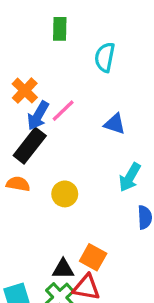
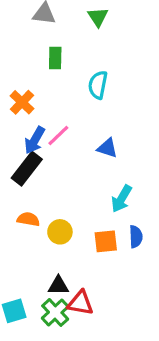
orange cross: (25, 91) -> (22, 102), moved
orange semicircle: (18, 184) -> (28, 219), moved
yellow circle: (65, 194) -> (60, 232), moved
orange square: (93, 257) -> (106, 241), moved, turned -35

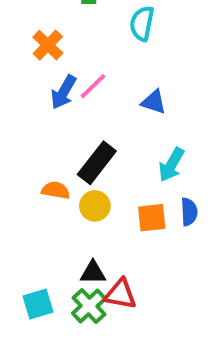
black rectangle: (27, 169) -> (97, 163), moved

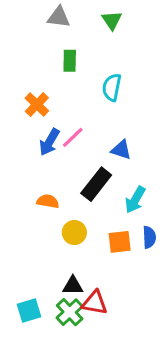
black rectangle: (97, 163) -> (96, 184), moved
orange semicircle: (56, 190) -> (48, 201), moved

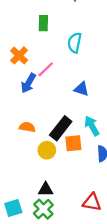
pink line: (73, 137) -> (46, 69), moved
black rectangle: (96, 184) -> (61, 128), moved
cyan arrow: (135, 200) -> (92, 126), turned 120
orange square: (120, 242) -> (73, 143), moved
red triangle: (95, 303) -> (92, 202), moved

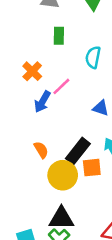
orange semicircle: (27, 127) -> (41, 150), turned 49
yellow circle: (47, 150) -> (63, 175), size x1.5
black triangle: (46, 189) -> (61, 218), size x1.5

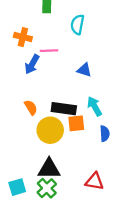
orange cross: (32, 71) -> (23, 37), turned -30
pink line: (61, 86) -> (49, 51), turned 42
black rectangle: (78, 151) -> (64, 109), turned 60

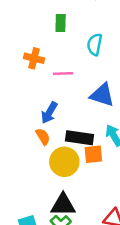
blue arrow: (32, 64) -> (49, 113), moved
blue triangle: (84, 70) -> (102, 95), size x1.5

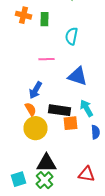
orange cross: (34, 58) -> (24, 15), moved
yellow circle: (64, 162) -> (36, 128), moved

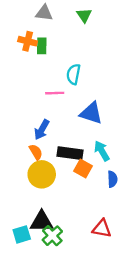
green rectangle: (44, 19) -> (42, 46), moved
cyan semicircle: (72, 36) -> (74, 74), moved
orange square: (70, 123) -> (83, 168), turned 35
black triangle: (46, 163) -> (42, 221), moved

